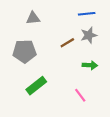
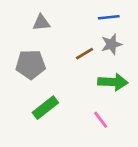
green arrow: (90, 65) -> (113, 82), size x1.5

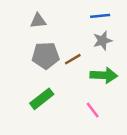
brown line: (85, 54) -> (73, 59), moved
gray pentagon: (31, 64) -> (46, 55), moved

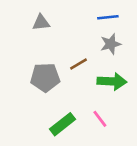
gray pentagon: (46, 55) -> (45, 77), moved
green rectangle: (42, 99) -> (62, 124), moved

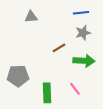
gray pentagon: (45, 77) -> (18, 76), moved
green rectangle: (62, 124) -> (47, 93), turned -54

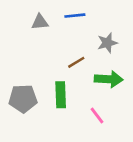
blue line: (81, 13) -> (75, 16), moved
green rectangle: (47, 93) -> (61, 95), moved

